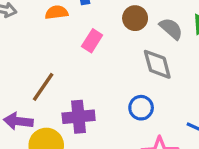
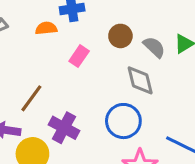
blue circle: (141, 108) -> (123, 121), size x1.5
purple cross: (79, 117) -> (64, 128), turned 32

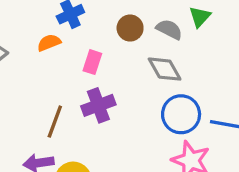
blue circle: (123, 121) -> (181, 114), moved
purple cross: (64, 128) -> (98, 105), moved, turned -32

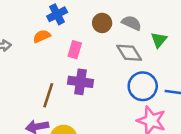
green triangle: (200, 17) -> (159, 40), moved
purple cross: (98, 105) -> (80, 82), turned 30

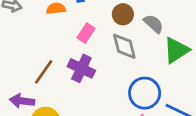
green triangle: (159, 40) -> (176, 50), size x1.5
gray diamond: (129, 53) -> (124, 46), moved

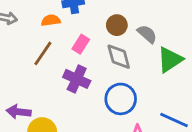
brown line: (44, 72) -> (43, 53), moved
blue circle: (145, 93) -> (121, 99), moved

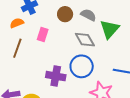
gray diamond: (119, 57) -> (85, 40), moved
purple cross: (77, 79) -> (56, 76), moved

